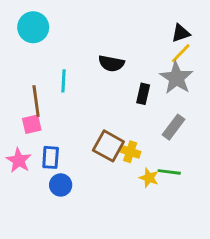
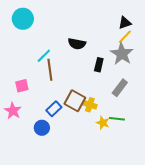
cyan line: (64, 81) -> (44, 56), turned 42
brown line: (36, 101) -> (50, 70), moved
blue rectangle: (51, 157) -> (54, 109), moved, turned 42

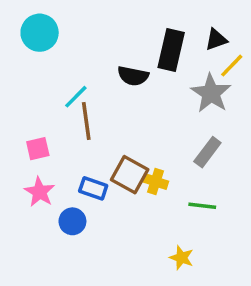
yellow line: (125, 37) -> (232, 66), moved
black rectangle: (99, 65) -> (171, 50), moved, size x1.6
blue rectangle: (54, 109) -> (93, 188), turned 63
pink star: (13, 111) -> (40, 192), moved
yellow star: (103, 123) -> (181, 258), moved

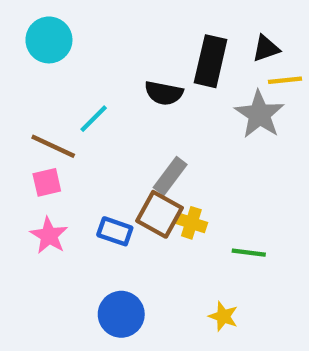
yellow line: (232, 66) -> (285, 80), turned 40
brown line: (86, 121) -> (53, 146), moved, turned -57
gray rectangle: (207, 152) -> (170, 176), moved
blue circle: (72, 221) -> (121, 314), moved, size x1.4

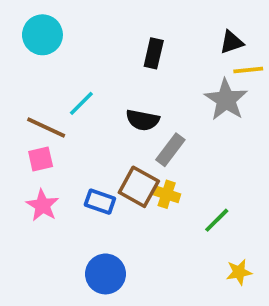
black rectangle: (211, 61) -> (154, 53), moved, size x0.7
black semicircle: (164, 93) -> (143, 120), moved
gray rectangle: (170, 176) -> (170, 150), moved
green line: (249, 253) -> (217, 220), turned -52
yellow star: (223, 316) -> (239, 272), moved, turned -30

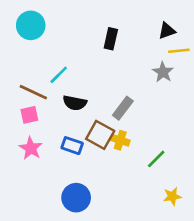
gray star: (226, 100) -> (163, 72), size x0.7
black semicircle: (143, 120) -> (75, 103), moved

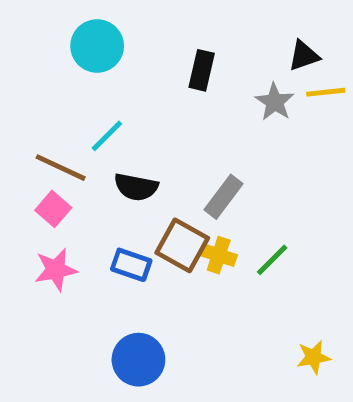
cyan circle: (31, 25) -> (97, 46), moved
gray star: (163, 72) -> (275, 102), moved
pink square: (29, 115) -> (53, 209), turned -36
pink star: (31, 148) -> (56, 270), turned 30
green line: (156, 159) -> (272, 260), moved

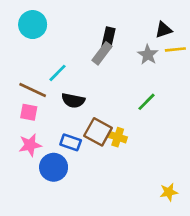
cyan circle: (97, 46) -> (33, 25), moved
gray rectangle: (224, 197) -> (102, 53), moved
pink square: (53, 209) -> (29, 112), turned -30
green line: (272, 260) -> (147, 102), moved
blue circle: (138, 360) -> (54, 167), moved

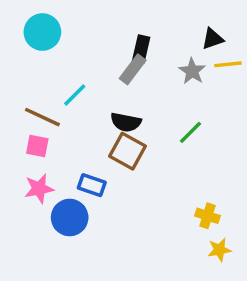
black semicircle: (73, 100) -> (126, 122), moved
brown square: (98, 132) -> (127, 151), moved
yellow cross: (118, 137) -> (207, 216), moved

